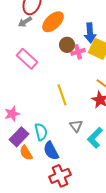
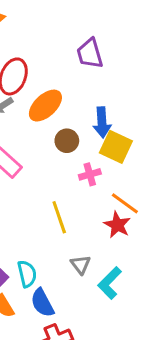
pink cross: (78, 52) -> (90, 174), moved

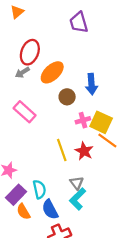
purple trapezoid: (90, 54) -> (79, 22), moved
yellow square: (116, 147) -> (101, 122), moved
red star: (117, 225) -> (84, 151), moved
cyan L-shape: (110, 283) -> (78, 199), moved

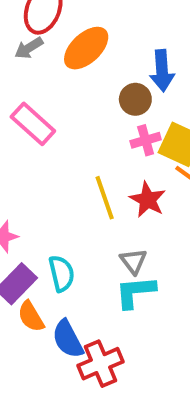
brown circle: (67, 97) -> (135, 99), moved
cyan L-shape: (78, 199) -> (135, 292), turned 40
blue semicircle: (50, 210) -> (68, 339), moved

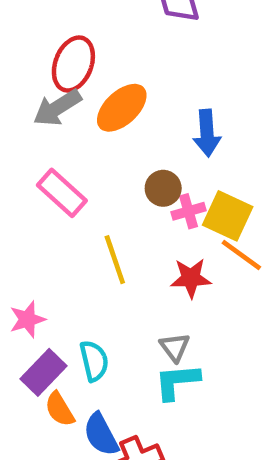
gray arrow: (29, 48) -> (57, 108), size x1.5
brown circle: (135, 99) -> (163, 188), moved
yellow line: (105, 198) -> (115, 260), moved
red star: (148, 200) -> (191, 278), turned -30

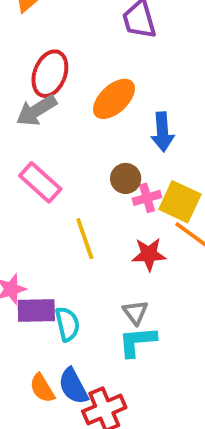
orange ellipse: (122, 108) -> (114, 99), moved
purple rectangle: (43, 372) -> (36, 310), moved, turned 45
orange semicircle: (60, 409) -> (42, 388), moved

